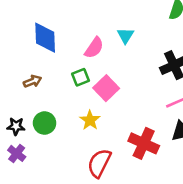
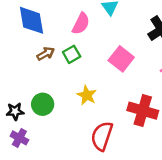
brown arrow: (33, 81) -> (46, 54), moved
pink square: (106, 88) -> (121, 59), moved

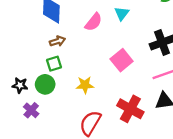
green square: (72, 54) -> (54, 64), moved
yellow star: (87, 95) -> (85, 85), turned 30
purple cross: (19, 138) -> (31, 110), moved

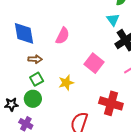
cyan triangle: (122, 13) -> (113, 20), moved
brown arrow: (57, 41) -> (35, 59), turned 32
yellow star: (85, 85) -> (66, 83), moved

